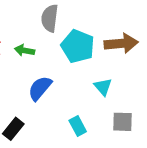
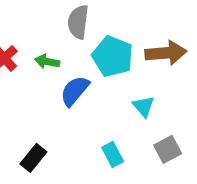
blue semicircle: (40, 88) -> (75, 91), moved
gray square: (123, 122) -> (168, 149), turned -30

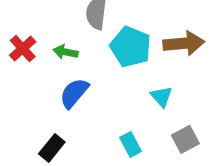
blue semicircle: (75, 91) -> (74, 93), moved

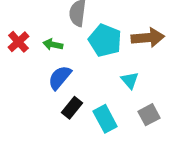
cyan rectangle: (131, 144) -> (105, 119), size x1.4
black rectangle: (52, 148) -> (72, 108), moved

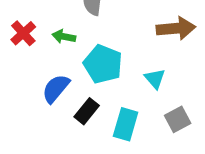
cyan pentagon: (105, 40) -> (103, 64), moved
blue semicircle: (60, 78) -> (56, 88), moved
cyan rectangle: (105, 119) -> (126, 124), turned 44

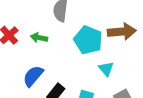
cyan pentagon: (103, 64) -> (88, 40), moved

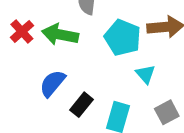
green arrow: (39, 38) -> (60, 35), size x1.6

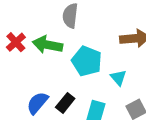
cyan pentagon: (123, 38) -> (87, 61), moved
blue semicircle: (52, 83) -> (37, 103), moved

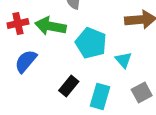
red cross: (16, 42) -> (18, 23), turned 30
blue semicircle: (37, 103) -> (26, 61), moved

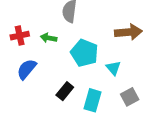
green arrow: (51, 26) -> (49, 38), size x0.6

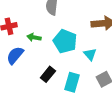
green arrow: (49, 38) -> (34, 37), moved

